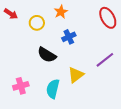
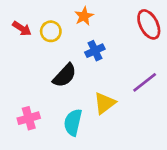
red arrow: (11, 14) -> (22, 29), moved
black semicircle: (47, 55) -> (65, 75), turned -78

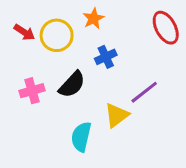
yellow circle: (51, 31) -> (57, 35), size x1.4
purple line: (145, 82) -> (144, 92), moved
pink cross: (29, 118) -> (32, 91), moved

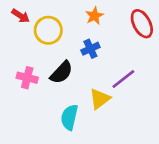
orange star: (93, 18) -> (94, 16), moved
red arrow: (24, 32) -> (21, 16), moved
pink cross: (32, 91) -> (27, 78), turned 30

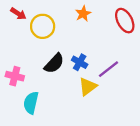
blue cross: (90, 49) -> (80, 62), moved, turned -35
pink cross: (27, 78) -> (15, 76), moved
cyan semicircle: (69, 117) -> (31, 103), moved

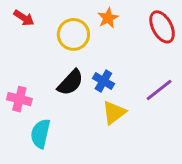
yellow circle: (43, 26) -> (73, 34), moved
purple line: (109, 69) -> (159, 90), moved

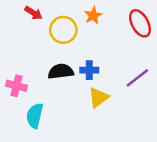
red arrow: (24, 18) -> (33, 13), moved
blue cross: (103, 81) -> (89, 70), turned -30
black semicircle: (70, 83) -> (61, 71), turned -140

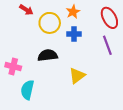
blue cross: (89, 70) -> (74, 34), moved
purple line: (137, 78) -> (107, 45), moved, turned -72

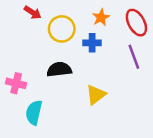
orange star: (73, 12) -> (101, 18), moved

